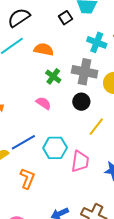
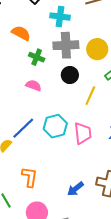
cyan cross: (97, 42) -> (60, 17), moved
orange semicircle: (44, 49) -> (21, 33), turned 30
orange L-shape: (27, 179) -> (30, 177), moved

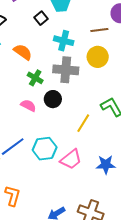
yellow circle: (97, 49) -> (98, 57), moved
black circle: (70, 75) -> (53, 99), moved
pink trapezoid: (83, 133) -> (71, 159), turned 50

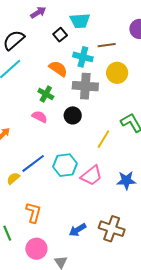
brown line: (99, 30) -> (107, 45), moved
orange semicircle: (23, 52) -> (58, 69), moved
green cross: (35, 78) -> (46, 94), moved
pink semicircle: (28, 105) -> (40, 117), moved

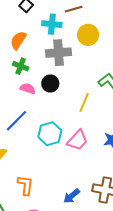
orange semicircle: (58, 69) -> (18, 40), moved, turned -84
pink semicircle: (40, 117) -> (28, 89), moved
blue line: (33, 163) -> (17, 121), moved

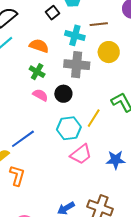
orange semicircle: (18, 40) -> (39, 46), turned 66
blue line: (17, 121) -> (23, 139), moved
cyan hexagon: (50, 134) -> (69, 128), moved
orange L-shape: (25, 185) -> (17, 175), moved

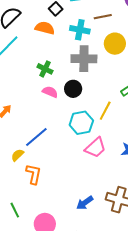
orange semicircle: (39, 46) -> (45, 28), moved

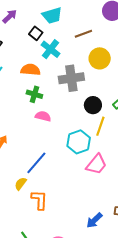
orange semicircle: (45, 28) -> (30, 70), moved
cyan cross: (80, 30) -> (50, 49), moved, turned 36
black circle: (73, 89) -> (93, 105), moved

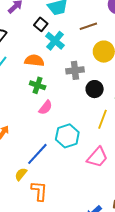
gray cross: (71, 78) -> (75, 70), size x0.7
black circle: (93, 105) -> (95, 89), moved
pink semicircle: (43, 116) -> (45, 107), turned 112
cyan hexagon: (79, 142) -> (67, 136), moved

